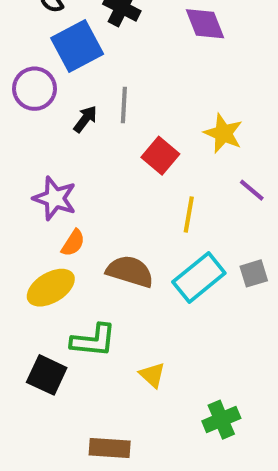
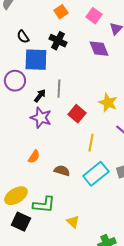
blue square: (77, 46) -> (36, 60), turned 30
purple star: (55, 198) -> (41, 118), moved
brown semicircle: (130, 271) -> (62, 171), size x0.7
yellow ellipse: (51, 288) -> (16, 196), moved

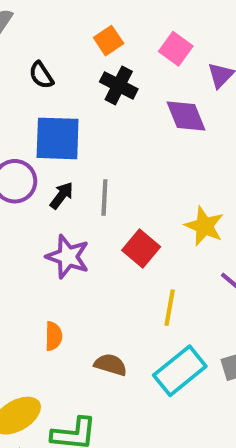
black semicircle: (23, 37) -> (41, 75), moved
black cross: (58, 41) -> (119, 85), moved
black arrow: (40, 96) -> (62, 195), moved
orange semicircle: (34, 157) -> (53, 336), turned -32

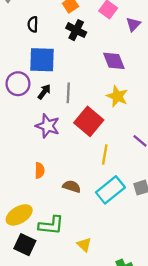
black semicircle: (41, 75) -> (33, 24), turned 35
purple diamond: (186, 116) -> (114, 61), moved
yellow star: (204, 226) -> (117, 96), moved
red square: (141, 248) -> (89, 121), size x1.4

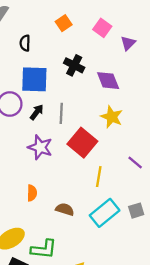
black cross: (76, 30) -> (74, 65), moved

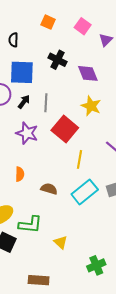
orange square: (64, 23) -> (48, 22), turned -32

